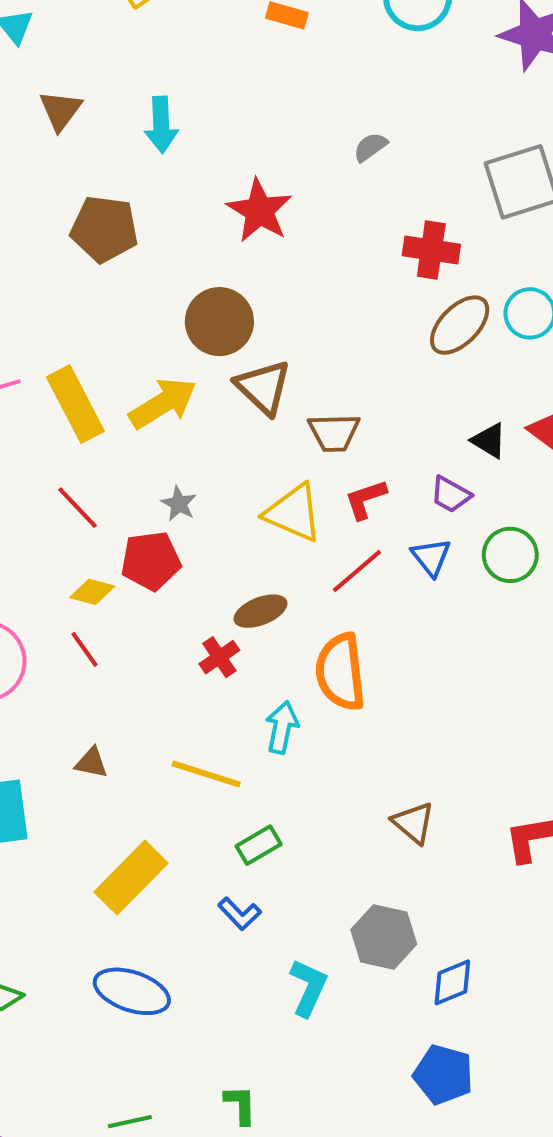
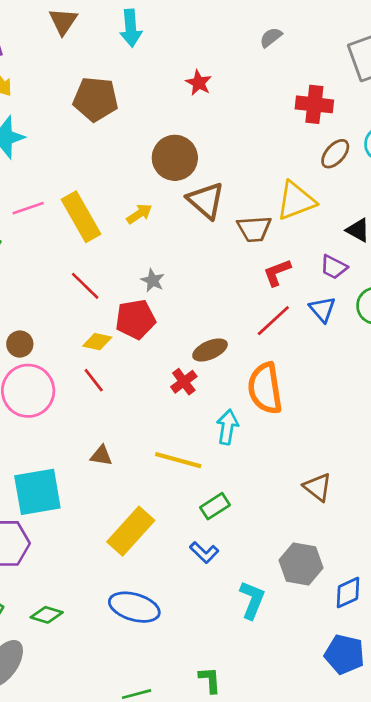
red star: (259, 211) -> (199, 83), size x0.6
brown ellipse: (460, 325) -> (335, 154), size x0.7
yellow arrow: (163, 403) -> (139, 214), size x0.6
yellow triangle: (293, 513) -> (296, 201), moved, turned -42

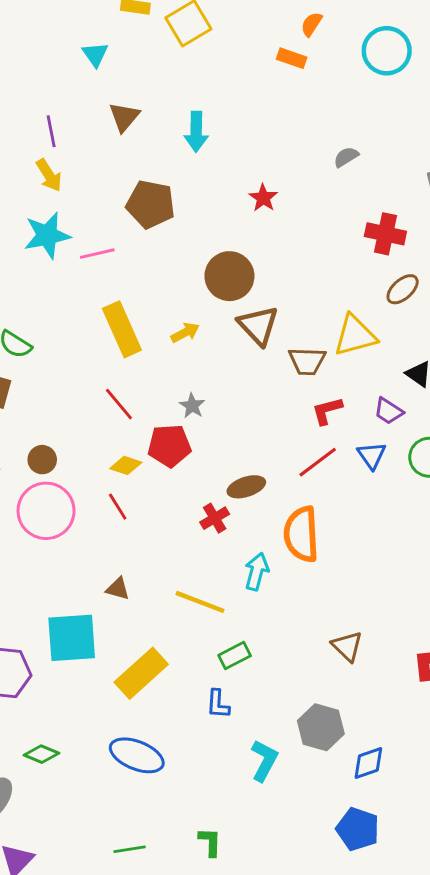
pink line: (28, 208) -> (97, 254), moved
cyan square: (37, 492) -> (72, 638), moved
blue L-shape: (204, 552) -> (218, 704), turned 44

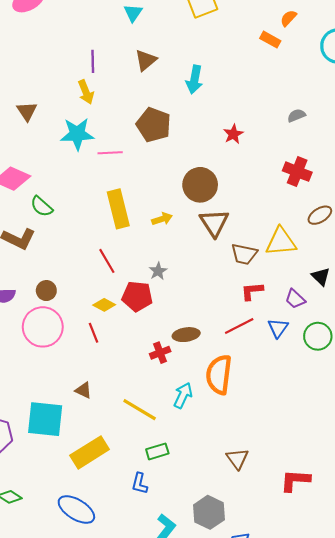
red cross: (385, 234) -> (297, 172), moved

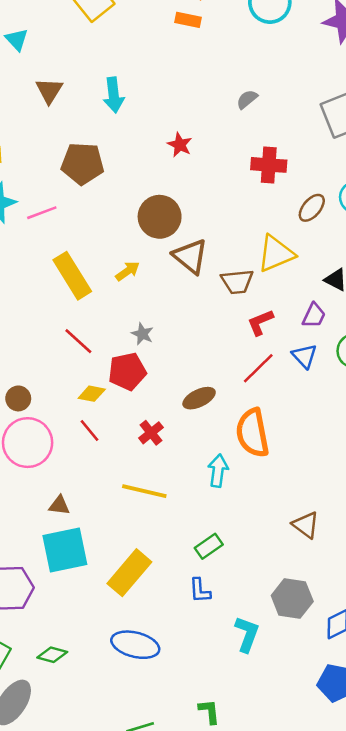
purple trapezoid: (295, 299) -> (314, 315), turned -90
red cross: (160, 353) -> (151, 433), moved
brown triangle: (83, 390) -> (59, 505), moved
yellow line: (140, 410) -> (144, 491), moved

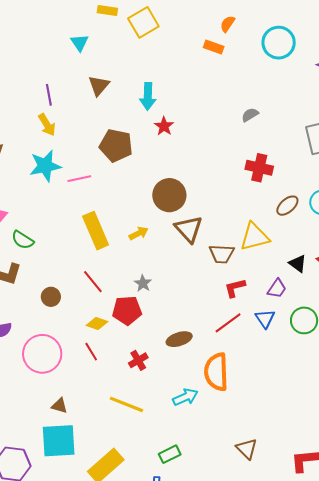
red star: (180, 145) -> (164, 126), moved
brown circle: (18, 398) -> (51, 297), moved
cyan arrow: (218, 471) -> (185, 397), turned 50

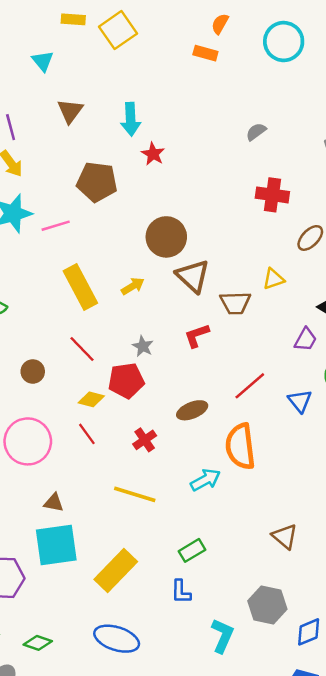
yellow triangle: (255, 237) -> (274, 279), size x0.6
red L-shape: (235, 288) -> (197, 336), moved
blue triangle: (265, 319) -> (300, 401), moved

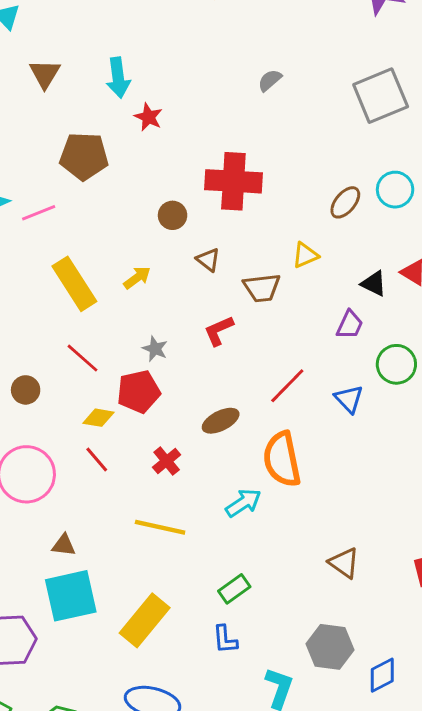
red cross: (272, 195) -> (233, 181), moved, size x1.4
brown circle: (166, 237) -> (173, 215), size x0.6
brown triangle: (193, 276) -> (208, 260), size x0.6

